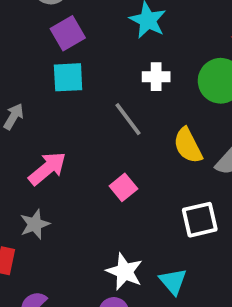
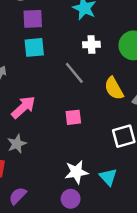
purple square: (68, 33) -> (33, 19), turned 30
pink square: (123, 187) -> (73, 117), turned 35
white star: (125, 272) -> (76, 172), turned -30

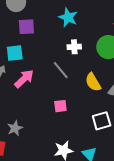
cyan square: (34, 47) -> (15, 53), moved
pink arrow: (23, 107) -> (24, 79), moved

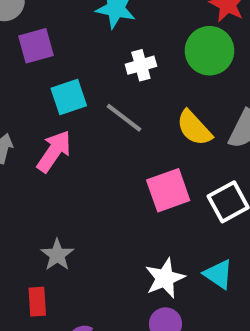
cyan square: (15, 53) -> (69, 97), moved
pink square: (60, 106) -> (168, 190), moved, size x1.5

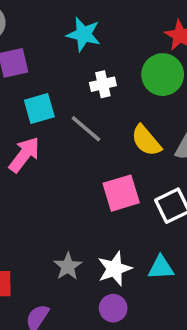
gray star: (57, 255) -> (68, 266), moved
cyan triangle: (218, 274) -> (161, 268), turned -40

